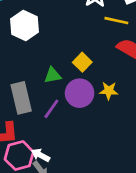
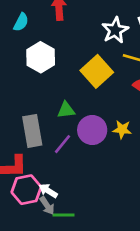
yellow square: (82, 62) -> (97, 71), moved, size x1.6

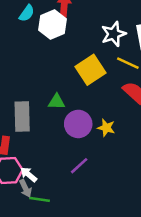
white hexagon: (41, 57) -> (53, 25), moved
purple line: (62, 144) -> (79, 166), moved

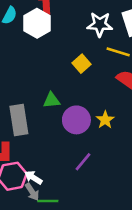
white star: (114, 34) -> (100, 24), turned 30
yellow square: (91, 70) -> (82, 64), size x0.6
yellow star: (106, 128) -> (105, 120), turned 30

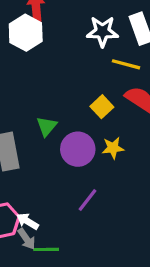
yellow square: (82, 64) -> (102, 107), moved
green triangle: (52, 100) -> (47, 126), turned -42
yellow star: (105, 120) -> (113, 148), turned 30

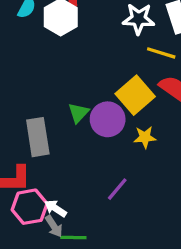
yellow square: (102, 107) -> (135, 95), size x1.6
purple circle: (78, 149) -> (108, 119), moved

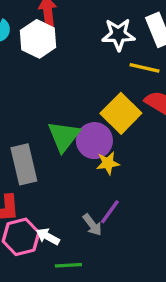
green triangle: (78, 113) -> (64, 136), size x1.5
yellow star: (145, 137) -> (108, 163), moved
gray arrow: (54, 226) -> (92, 225), moved

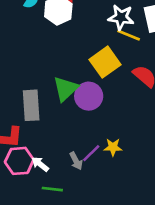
yellow line: (144, 68) -> (129, 35), moved
yellow square: (121, 113) -> (105, 62), moved
yellow star: (108, 163) -> (113, 147), moved

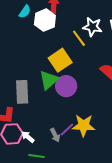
yellow line: (129, 35) -> (79, 38), moved, turned 30
yellow square: (105, 62) -> (60, 60), moved
yellow star: (113, 147) -> (84, 125), size x1.6

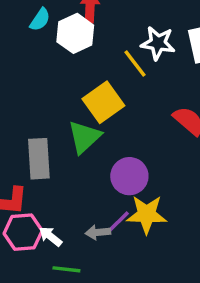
purple circle: (66, 86) -> (129, 176), moved
gray arrow: (55, 135) -> (98, 232), turned 112

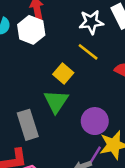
yellow line: (135, 64) -> (88, 52), moved
yellow square: (103, 102) -> (63, 73), size x0.7

